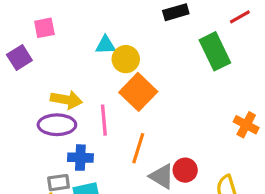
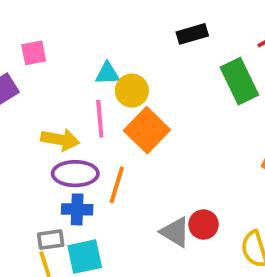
pink line: (104, 120) -> (100, 119), moved
purple ellipse: (57, 125) -> (75, 174), moved
orange line: (138, 148) -> (117, 185), moved

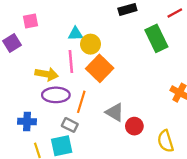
blue cross: (77, 209) -> (27, 121), moved
gray triangle: (175, 232) -> (115, 112), moved
gray rectangle: (51, 240) -> (70, 125), moved, turned 35

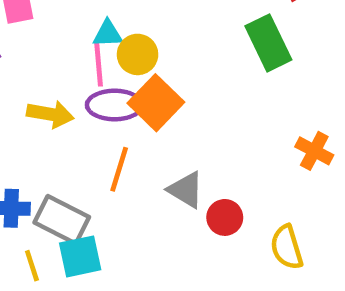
pink line: (71, 61) -> (98, 64), moved
purple ellipse: (56, 95) -> (115, 105), moved
gray rectangle: (70, 125) -> (62, 220), moved, size x1.6

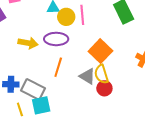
pink line: (98, 64) -> (82, 15), moved
orange square: (156, 103) -> (100, 51), moved
yellow semicircle: (287, 247) -> (101, 74), moved

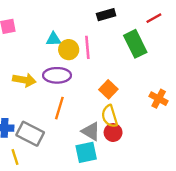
orange square: (100, 51) -> (108, 89), size x0.7
gray triangle: (87, 76) -> (91, 131), moved
cyan square: (41, 105) -> (86, 152), moved

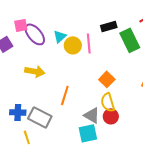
black rectangle: (106, 15) -> (109, 26), moved
cyan triangle: (54, 39) -> (60, 36), turned -40
purple ellipse: (57, 75) -> (35, 34), moved, turned 50

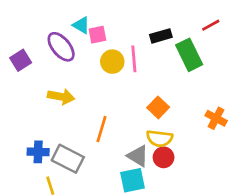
pink square: (21, 25) -> (97, 35), moved
cyan triangle: (60, 36) -> (81, 25), moved, turned -48
yellow semicircle: (108, 102) -> (159, 138), turned -66

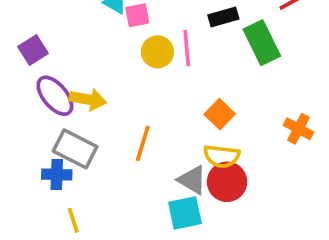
purple ellipse: (61, 47) -> (55, 96), moved
red circle: (164, 157) -> (227, 182), size x1.4
gray rectangle: (68, 159) -> (75, 149), moved

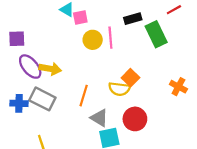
purple square: (33, 50) -> (17, 39), turned 30
yellow semicircle: (222, 156) -> (119, 89), moved
blue cross: (57, 174) -> (19, 103), moved
gray triangle: (192, 180) -> (99, 118), moved

